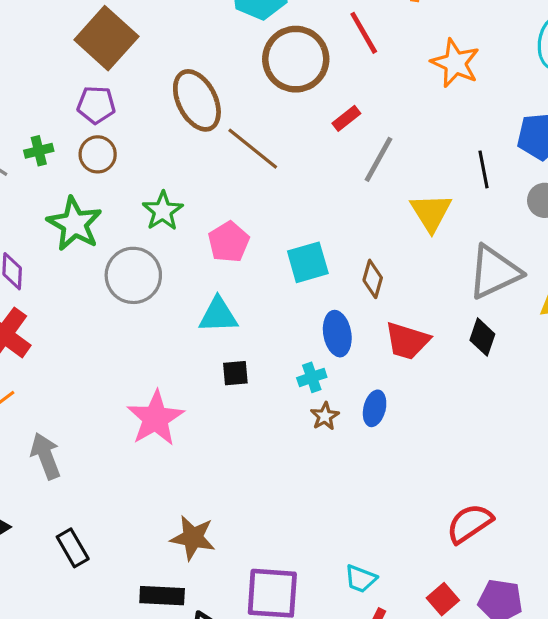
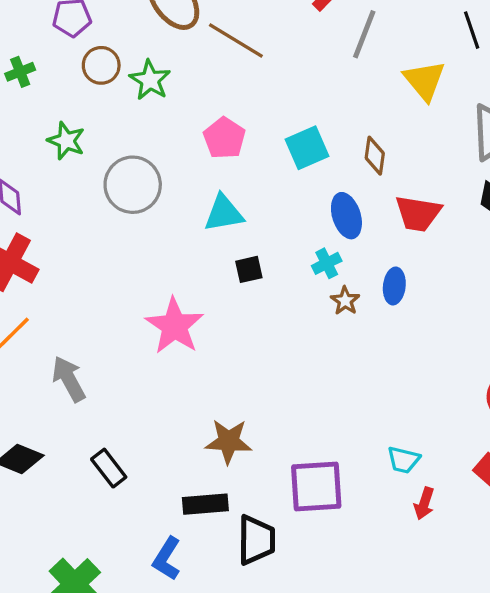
brown circle: (98, 154) -> (101, 65), moved
green star: (163, 211) -> (150, 80), moved
green star: (74, 224) -> (66, 141), size x0.7

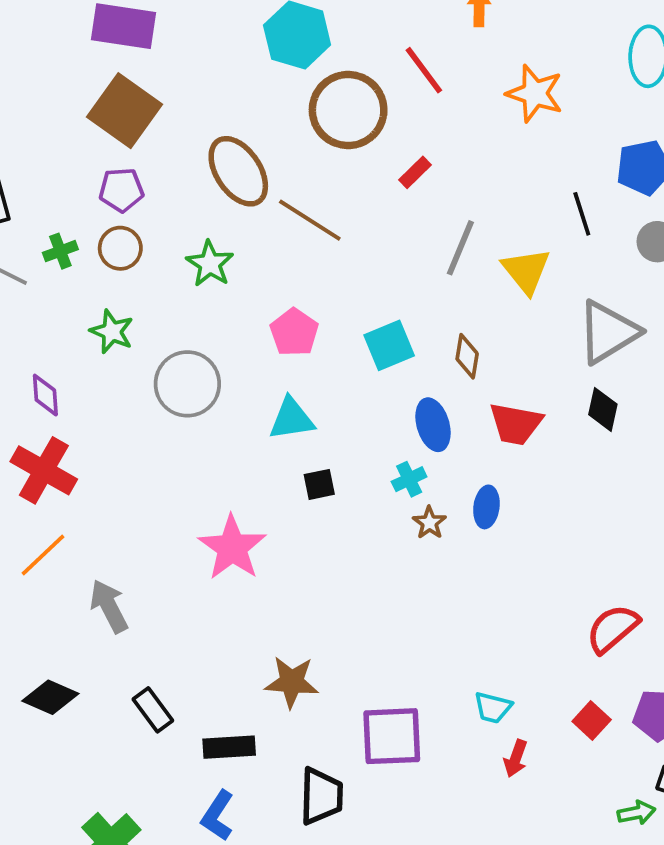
gray line: (364, 34) -> (460, 248), moved
brown circle: (101, 65) -> (120, 248), moved
black rectangle: (205, 504) -> (229, 747), moved

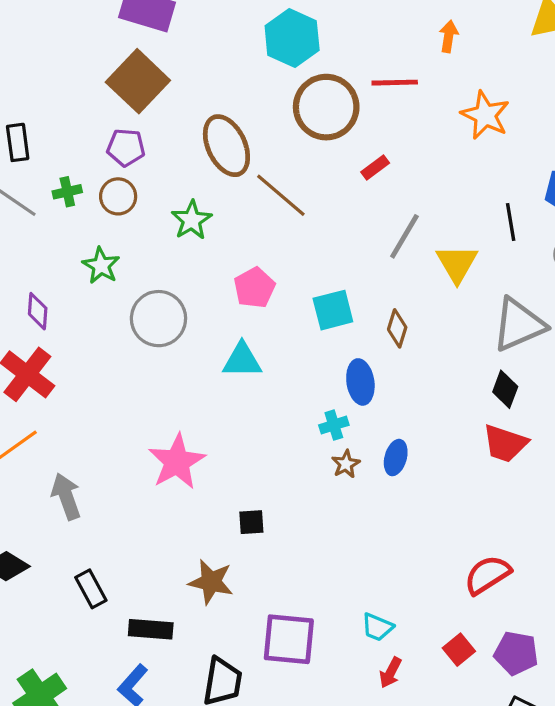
red line: (424, 70) -> (395, 83), turned -63
red trapezoid: (516, 424) -> (505, 443), moved
black square: (319, 484) -> (251, 522), moved

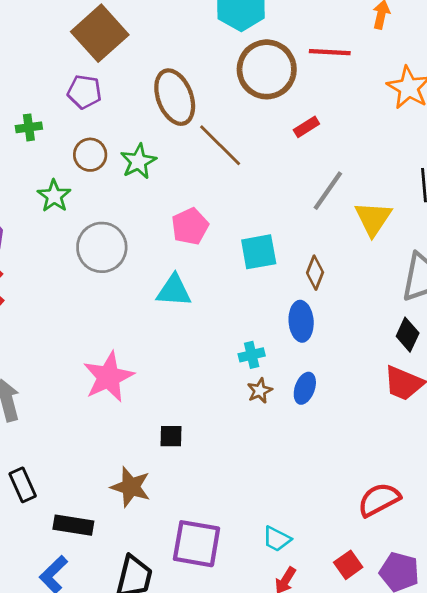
brown circle: (118, 196) -> (90, 155), moved
blue ellipse: (360, 382) -> (301, 321), moved

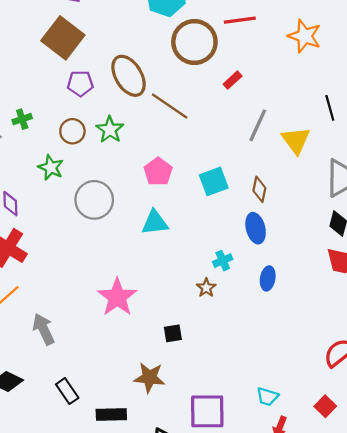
purple pentagon: (84, 92) -> (80, 83), moved
brown star: (260, 391) -> (206, 288), moved

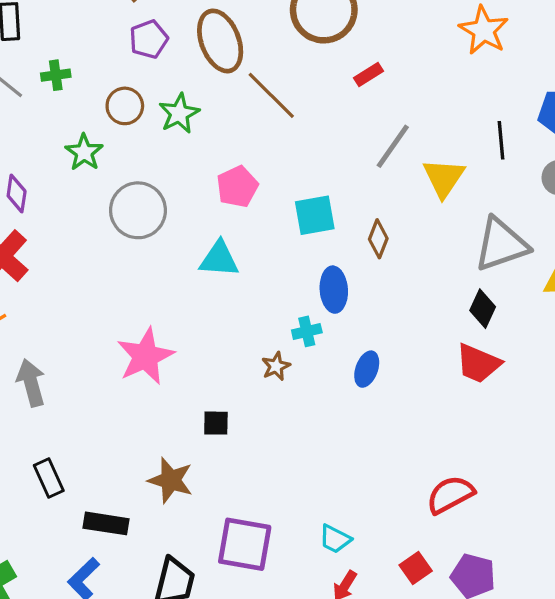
purple pentagon: (80, 83) -> (149, 39), turned -30
blue ellipse: (256, 228) -> (334, 290), moved

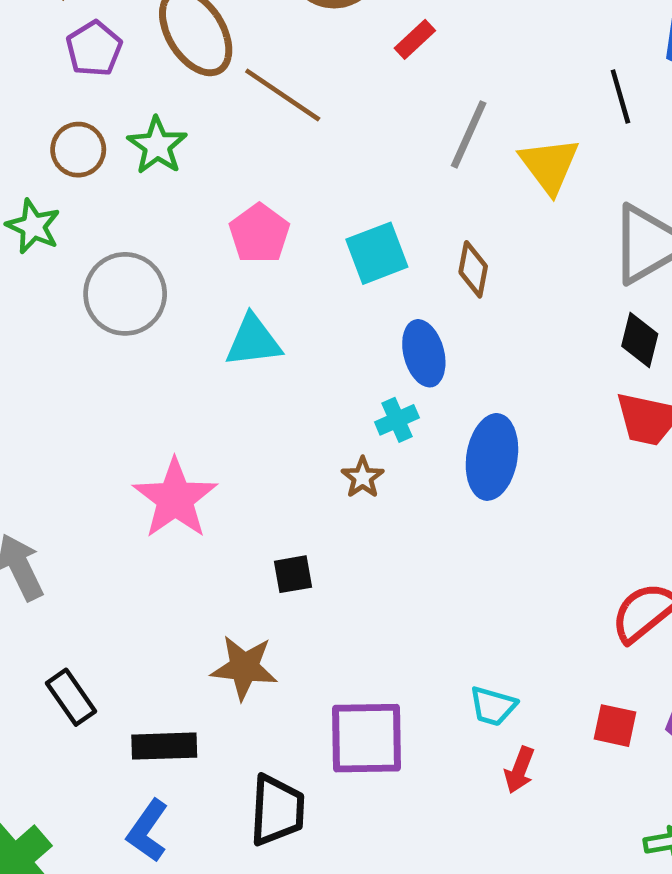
blue ellipse: (367, 369) -> (492, 457), size x1.6
red square: (416, 568) -> (615, 726), turned -32

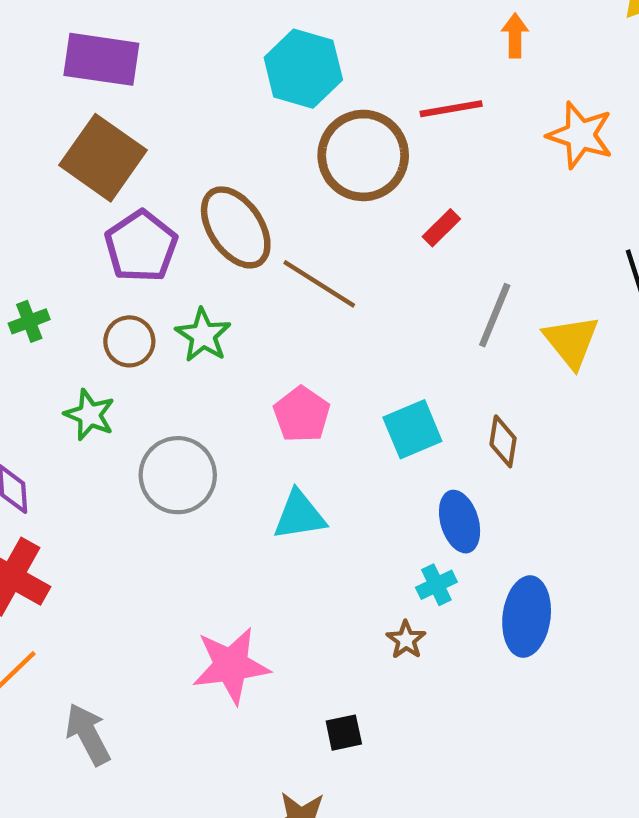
purple pentagon: (94, 49) -> (141, 246), size x1.4
pink star: (175, 499) -> (231, 665), turned 30

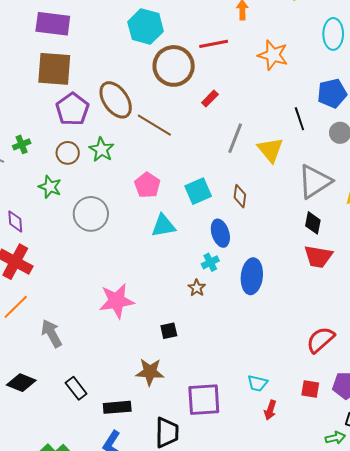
brown square: (103, 158) -> (54, 69), turned -30
cyan triangle: (299, 515) -> (163, 226), moved

